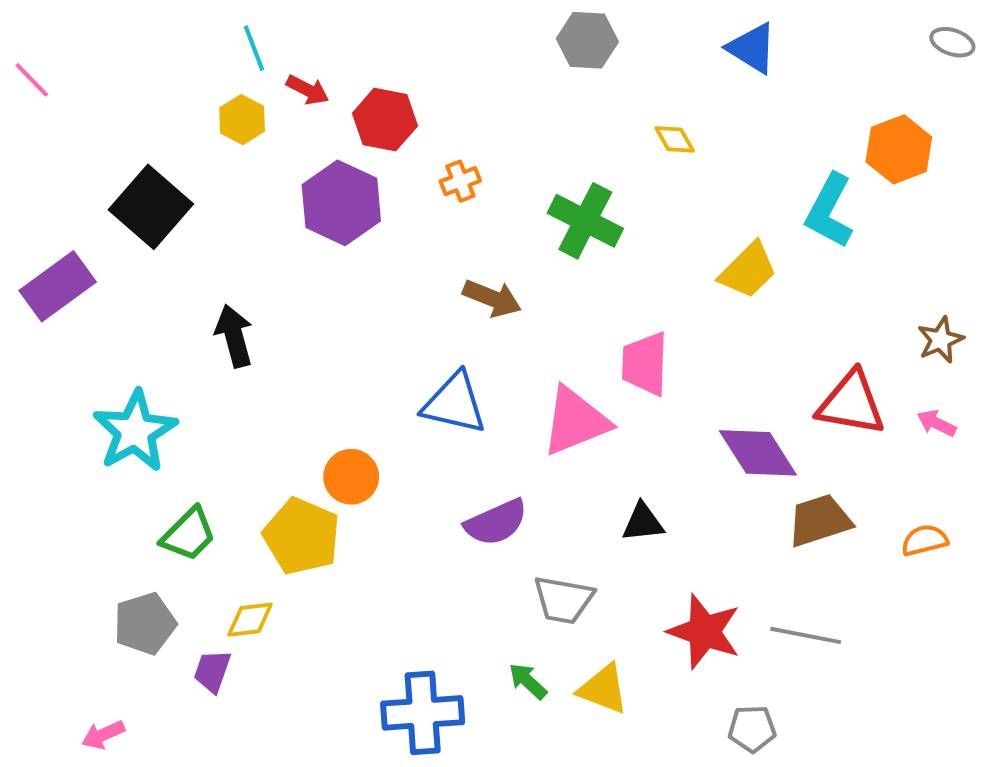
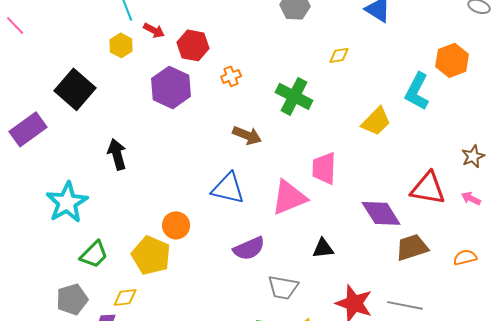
yellow diamond: (675, 139) -> (339, 55), turned -70

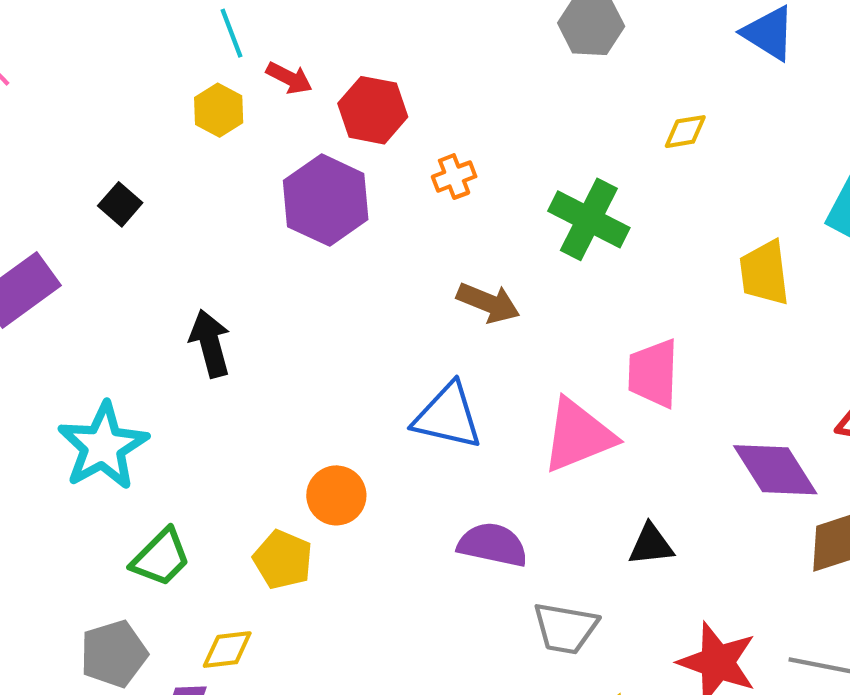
black square: (75, 89) -> (120, 204), size x0.5
yellow trapezoid: (376, 121) -> (764, 273), turned 128
purple semicircle: (249, 248) -> (493, 545), turned -144
yellow pentagon: (151, 255) -> (283, 560), size x0.7

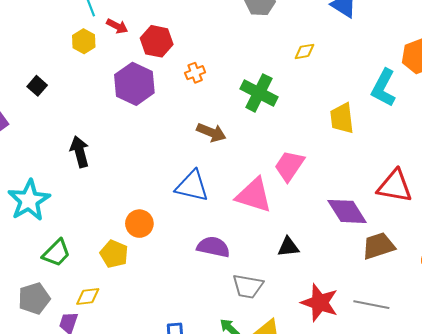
pink trapezoid: (653, 373) -> (289, 166), turned 32
pink triangle: (578, 436) -> (254, 195), turned 39

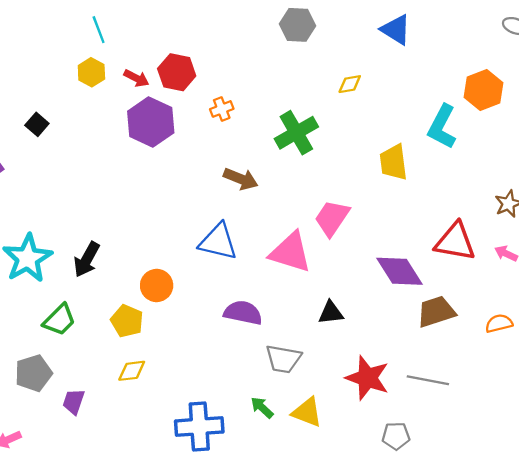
red arrow: (117, 26) -> (136, 78), moved
green cross: (259, 93) -> (296, 133), turned 33
black arrow: (80, 152) -> (87, 259), moved, turned -136
yellow diamond: (88, 296) -> (132, 371), moved

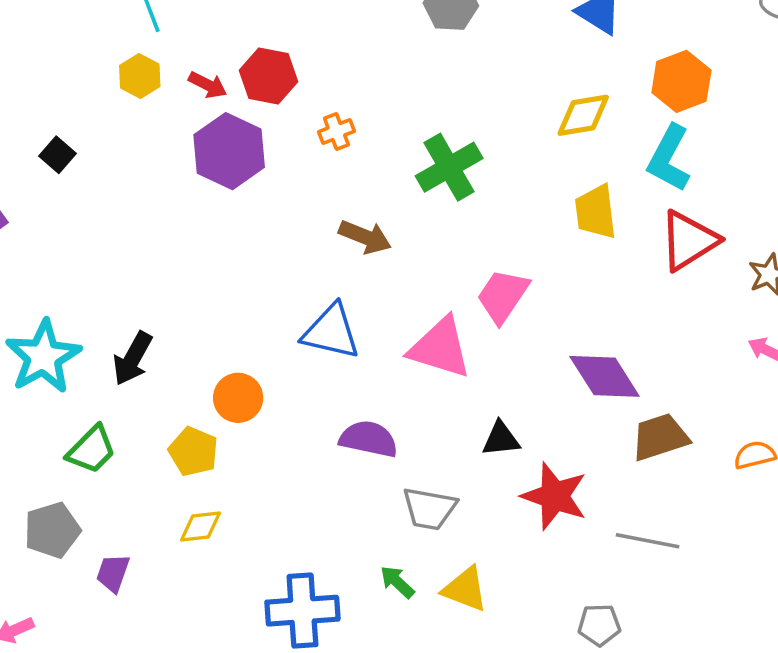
yellow diamond: (350, 84) -> (583, 115), moved, size x1.5
orange hexagon: (484, 90) -> (681, 81), moved
red triangle: (455, 242) -> (689, 240), moved, turned -42
red star: (367, 378) -> (555, 496), moved

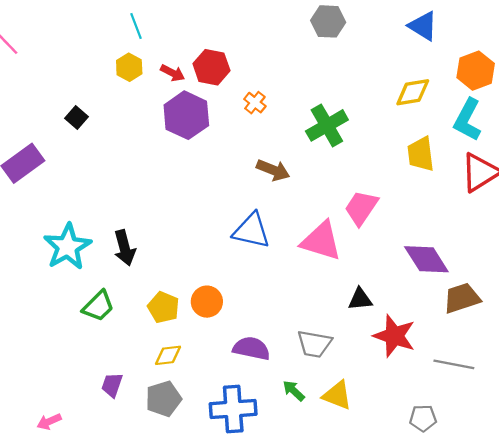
orange cross: (336, 131) -> (255, 103), turned -30
black arrow: (133, 358) -> (125, 248), turned -44
orange circle: (238, 398) -> (207, 302), moved
purple semicircle: (369, 439) -> (251, 348), moved
gray pentagon: (52, 530) -> (163, 399), moved

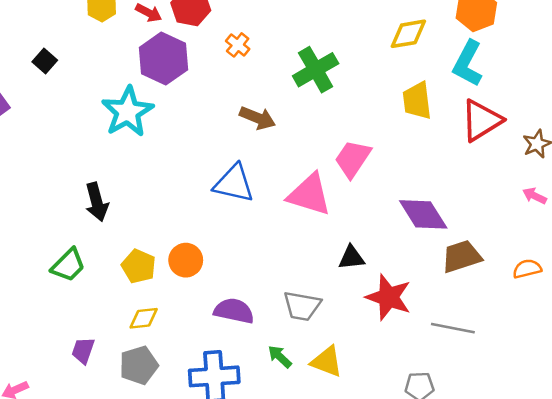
cyan star: (67, 247) -> (128, 112), moved

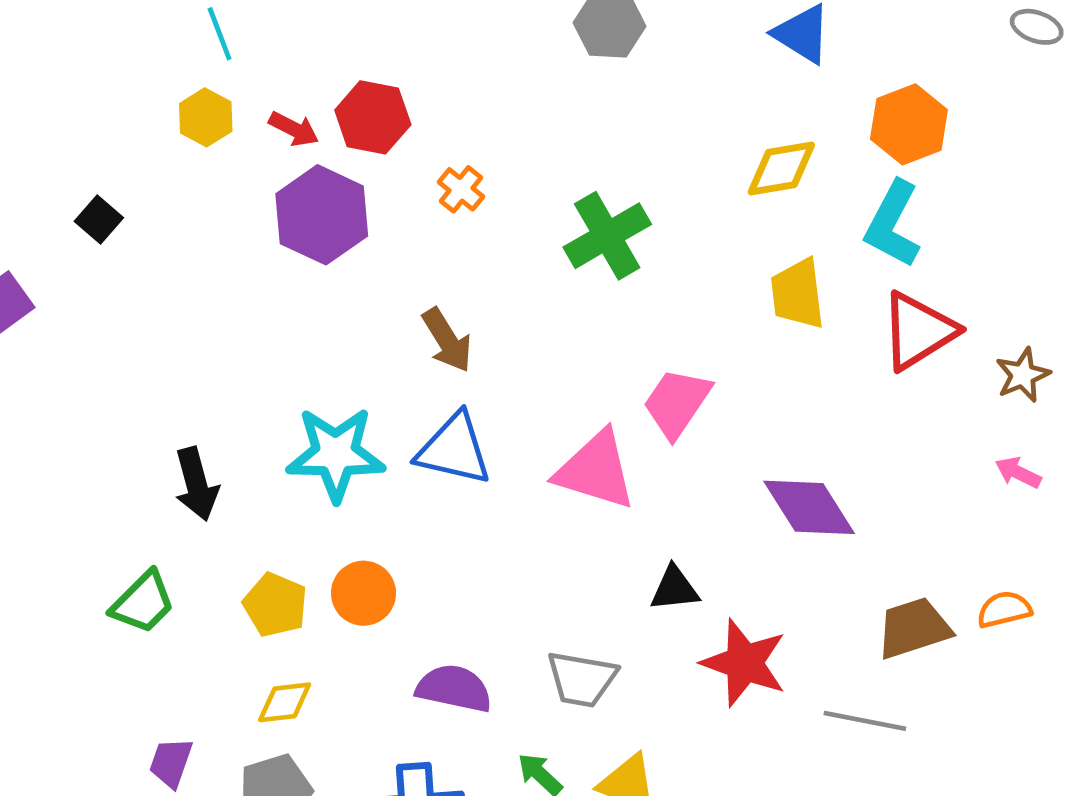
cyan star: (128, 112) -> (336, 454), moved, turned 30
brown arrow: (257, 118) -> (447, 340), moved, turned 36
brown trapezoid: (462, 256) -> (914, 628), moved

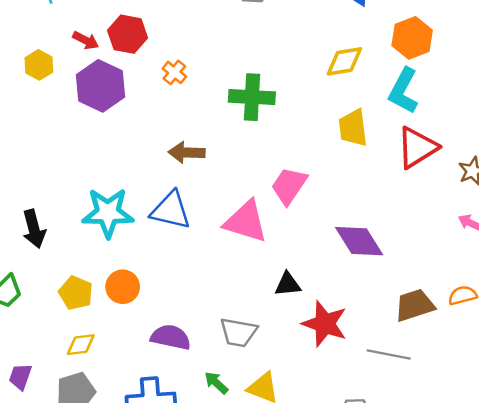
yellow hexagon: (206, 117) -> (39, 65), moved
green cross: (607, 236) -> (252, 97), turned 33
brown arrow: (447, 340) -> (187, 152), moved, turned 124

